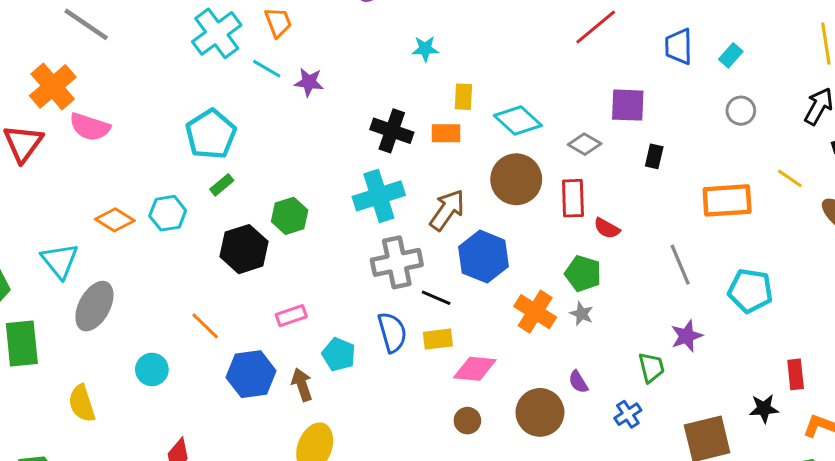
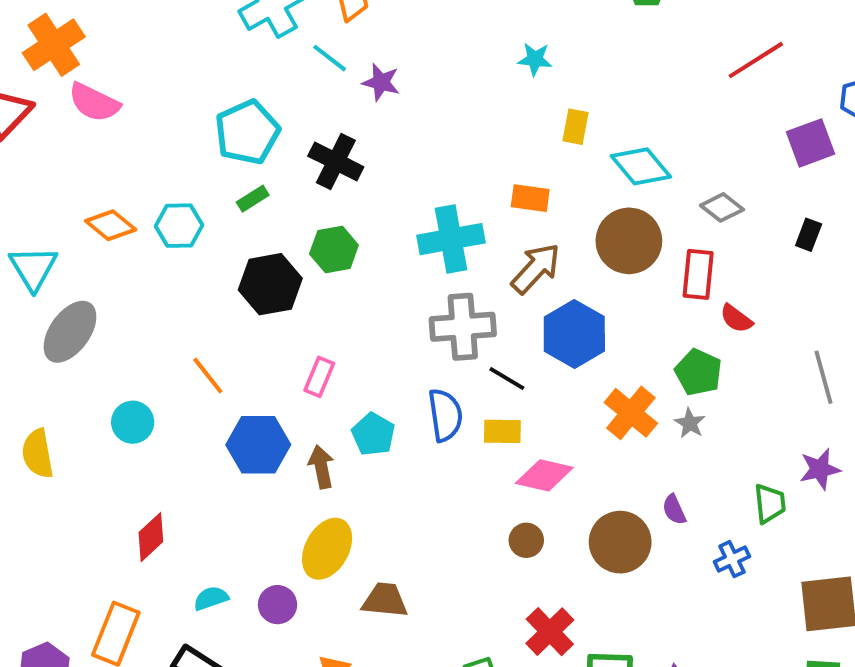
purple square: (628, 105) -> (810, 143), moved, turned -30
black cross: (392, 131) -> (336, 161), moved
orange rectangle: (446, 133) -> (530, 198), moved
pink rectangle: (291, 316) -> (319, 377), turned -56

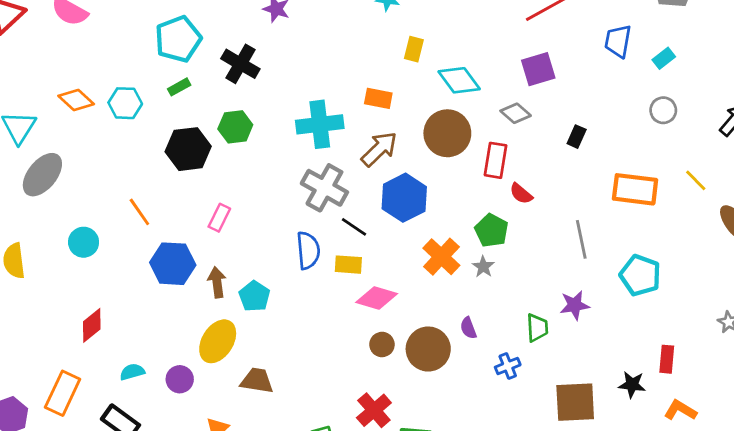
purple square: (810, 143) -> (538, 69), moved
gray cross: (463, 327) -> (324, 188), turned 30
cyan pentagon: (373, 434) -> (254, 296), moved
brown circle: (526, 540) -> (382, 345), moved

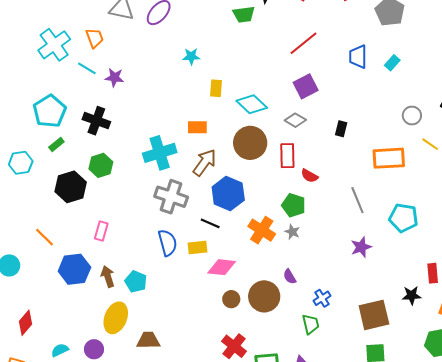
gray circle: (663, 110) -> (412, 116), moved
black line: (354, 227) -> (210, 223), moved
green trapezoid: (537, 328) -> (311, 324), moved

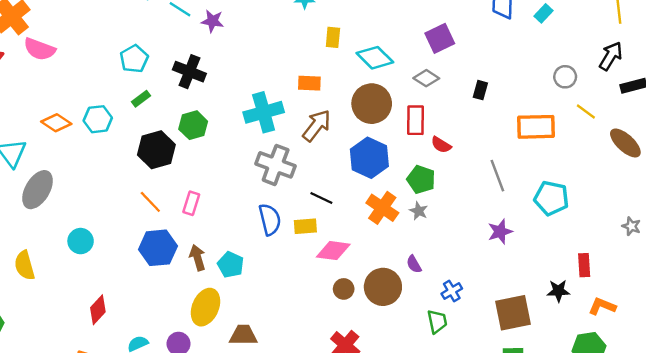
cyan pentagon: (50, 111) -> (134, 59), size x0.7
blue hexagon: (228, 194) -> (369, 158), moved
orange line: (45, 237) -> (150, 202), moved

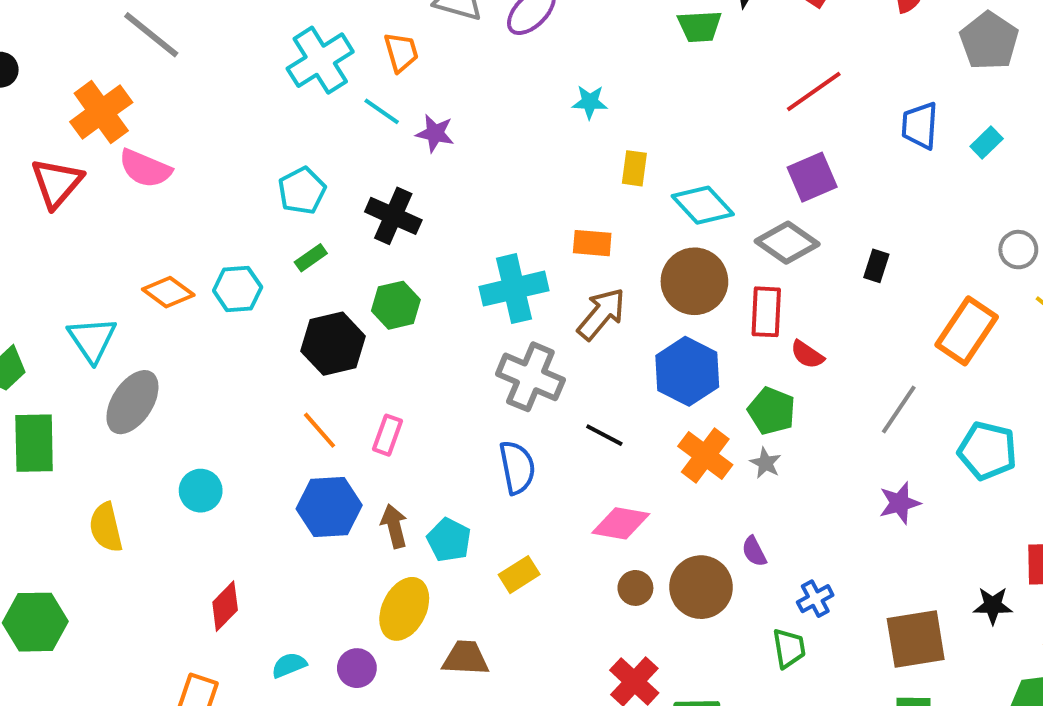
gray diamond: (426, 78) -> (787, 243), size x1.4
orange rectangle: (536, 127) -> (967, 331), turned -57
gray line: (497, 176) -> (899, 409), turned 52
yellow rectangle: (305, 226) -> (519, 575), moved, turned -30

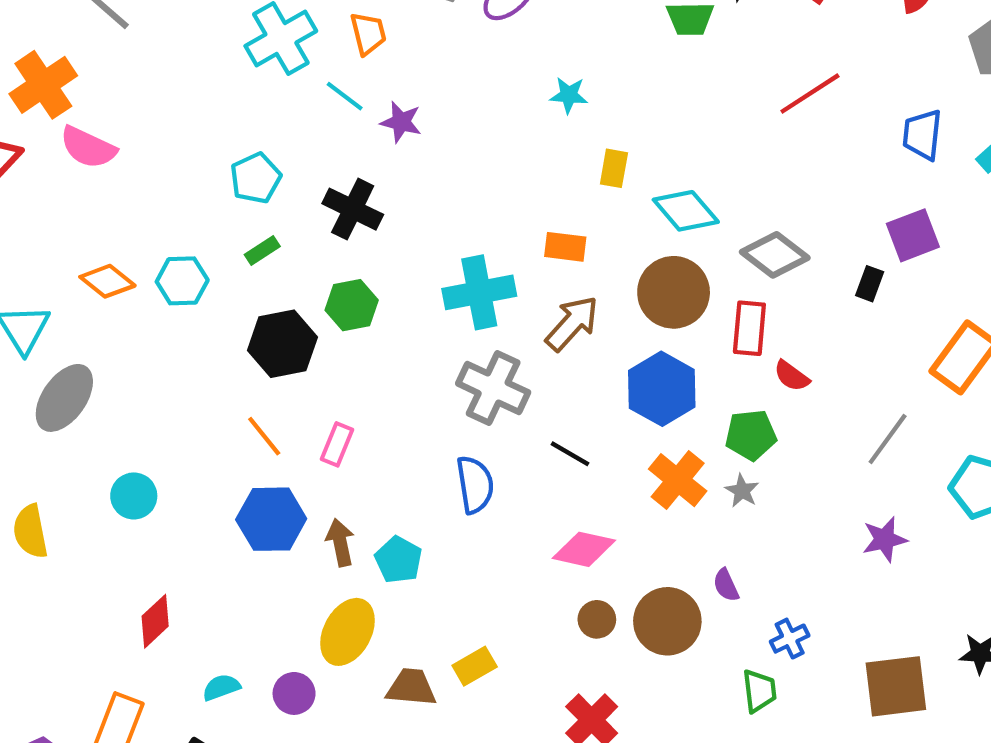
purple square: (812, 177) -> (913, 235), moved
green pentagon: (772, 411) -> (751, 435), turned -30
yellow rectangle: (519, 575) -> (475, 666), moved

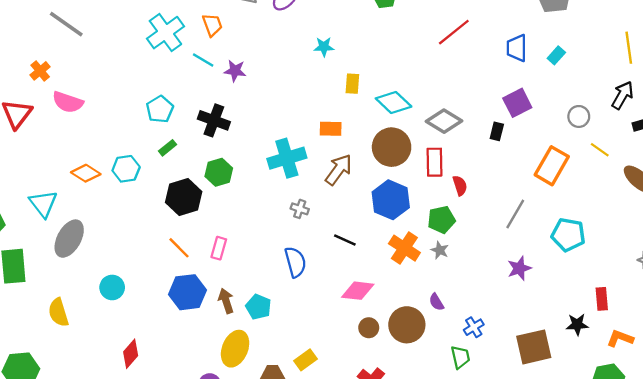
orange cross: (43, 85) -> (40, 71), size x0.6
red semicircle: (792, 376) -> (460, 185), turned -138
gray cross: (493, 388) -> (300, 209), size x0.5

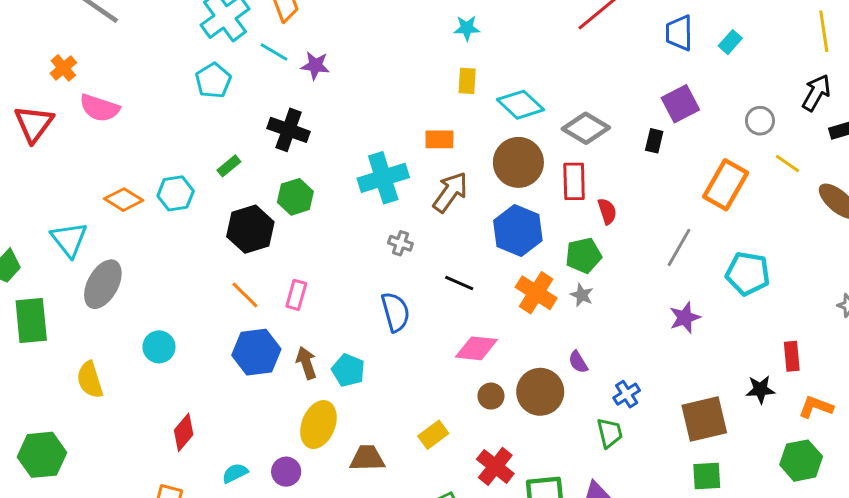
cyan star: (324, 47) -> (467, 28), moved
cyan pentagon: (160, 109) -> (213, 81), moved
yellow rectangle: (305, 360) -> (433, 435), moved

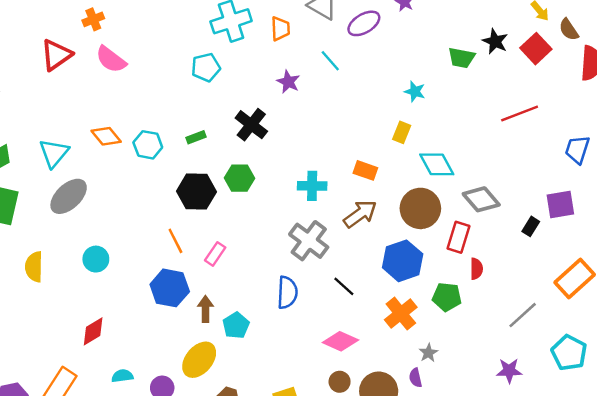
cyan line: (274, 52) -> (330, 61), moved
cyan cross: (383, 178) -> (312, 186), size x0.7
gray cross: (400, 243) -> (309, 241), size x2.0
gray star: (582, 295) -> (428, 353), moved

